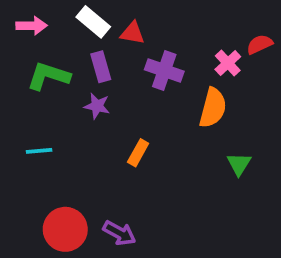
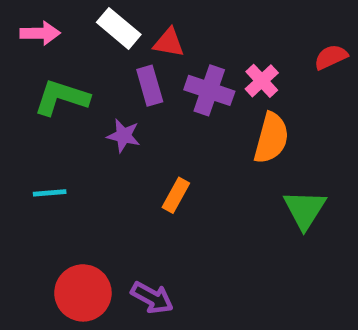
pink cross: (228, 63) -> (262, 81), moved
purple rectangle: (101, 67) -> (150, 86), moved
green triangle: (239, 164) -> (305, 210), size x1.4

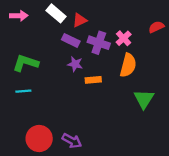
red triangle: (169, 43) -> (80, 20), turned -35
purple rectangle: (150, 86) -> (71, 40), turned -48
green L-shape: (62, 98) -> (26, 63), moved
purple star: (123, 136) -> (75, 64), moved
orange rectangle: (176, 195) -> (93, 80), moved, turned 56

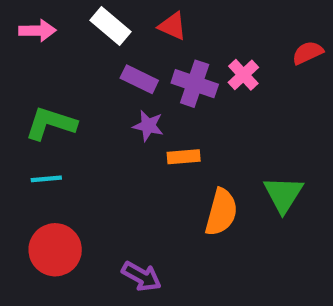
red triangle: (80, 20) -> (173, 26), moved, turned 49
orange semicircle: (128, 65) -> (221, 212), moved
red circle: (39, 138) -> (55, 250), moved

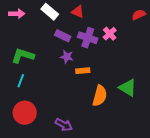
red semicircle: (308, 53) -> (139, 15), moved
cyan line: (46, 179) -> (21, 81), turned -64
green triangle: (283, 194) -> (128, 88), turned -30

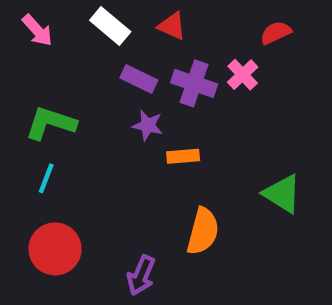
pink arrow: (17, 14) -> (37, 30), turned 49
red semicircle: (139, 15) -> (276, 33), moved
orange semicircle: (100, 96) -> (203, 231), moved
purple arrow: (64, 125) -> (141, 275), turned 84

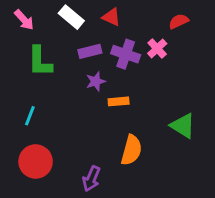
purple rectangle: (139, 79) -> (90, 51), turned -40
green L-shape: (51, 123) -> (40, 61), moved, turned -108
purple star: (148, 125) -> (96, 81), turned -30

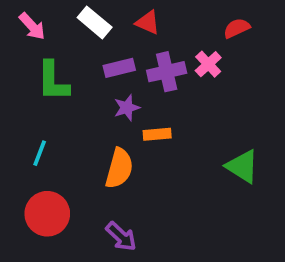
purple cross: (126, 54) -> (167, 72), turned -32
orange semicircle: (131, 150) -> (119, 168), moved
purple arrow: (91, 179) -> (121, 236), turned -70

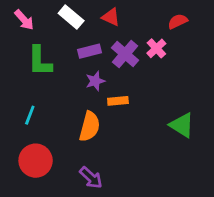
purple cross: (167, 72) -> (125, 54), turned -36

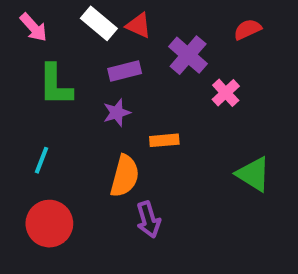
red triangle: (111, 17) -> (139, 25), moved
pink cross: (156, 48) -> (226, 93), moved
purple cross: (125, 54) -> (188, 55), moved
purple star: (95, 81) -> (117, 113), moved
purple arrow: (91, 178) -> (148, 220), moved, turned 30

